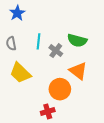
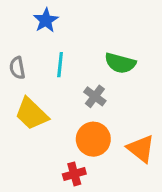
blue star: (17, 13) -> (46, 20), moved
gray cross: (56, 51) -> (95, 96), moved
orange triangle: (78, 71) -> (141, 149), moved

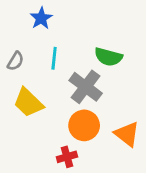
gray semicircle: (17, 68) -> (15, 61), turned -138
gray cross: (95, 96) -> (86, 87), size x1.6

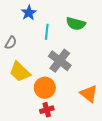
green semicircle: (108, 57) -> (76, 24), moved
cyan line: (54, 58) -> (47, 32), moved
orange circle: (84, 125) -> (45, 88), moved

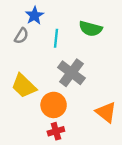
gray semicircle: (11, 43) -> (21, 36), moved

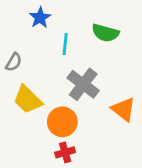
gray semicircle: (21, 36) -> (14, 62), moved
orange triangle: (106, 112) -> (123, 109), moved

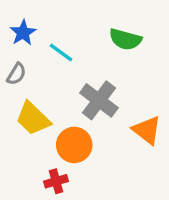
blue star: (40, 18) -> (23, 33), moved
cyan line: (65, 44) -> (61, 52), moved, turned -60
red cross: (65, 152) -> (56, 181), moved

